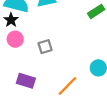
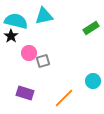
pink circle: (15, 39) -> (29, 53), moved

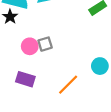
pink circle: (29, 53) -> (30, 46), moved

